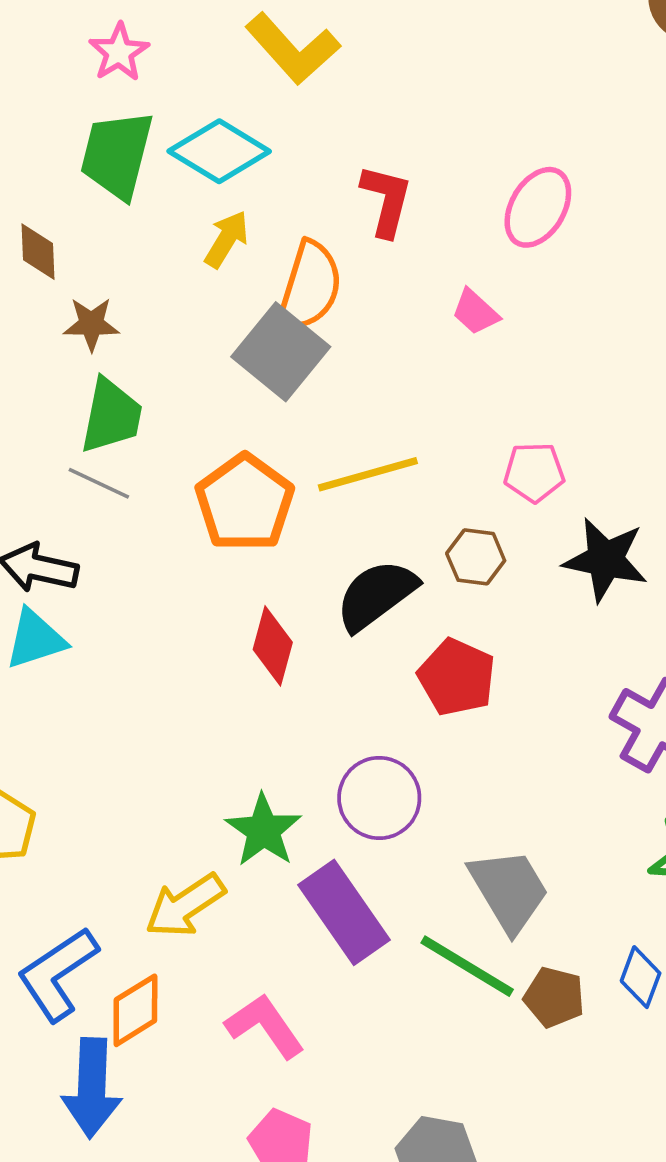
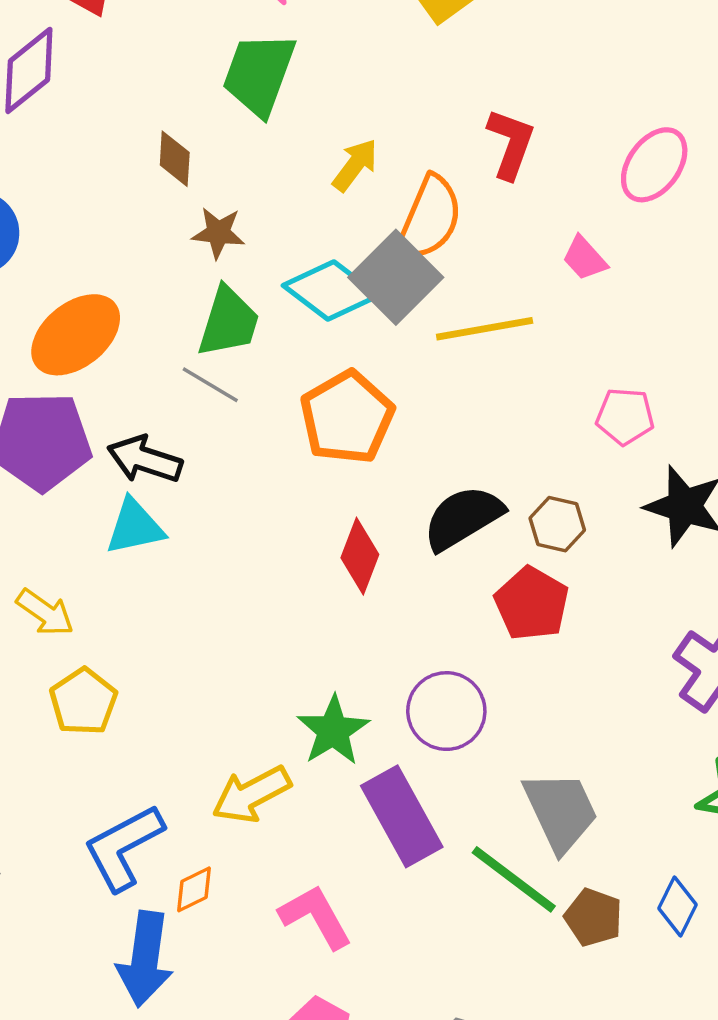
cyan diamond: (219, 151) -> (331, 290), moved
yellow line: (368, 474) -> (485, 329), moved
brown hexagon: (476, 557) -> (557, 524), moved
orange diamond: (135, 1010) -> (194, 889), size x0.7

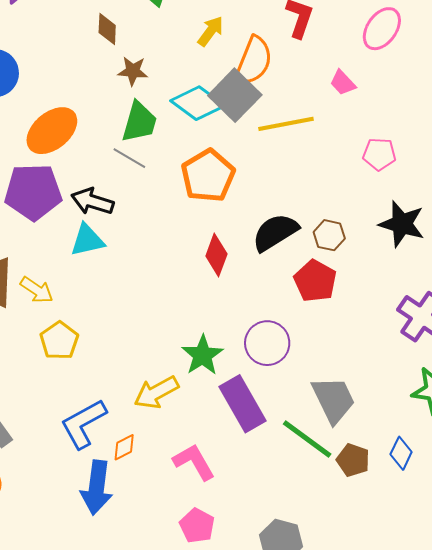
pink pentagon: (625, 416) -> (379, 154), moved

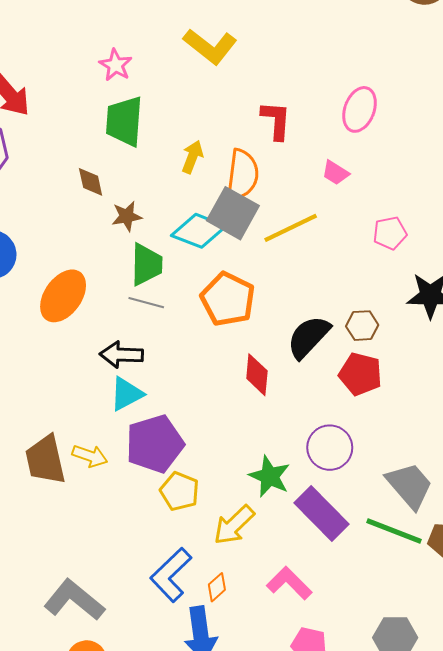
purple pentagon: (33, 192) -> (155, 444), moved
yellow pentagon: (59, 341) -> (180, 491), moved

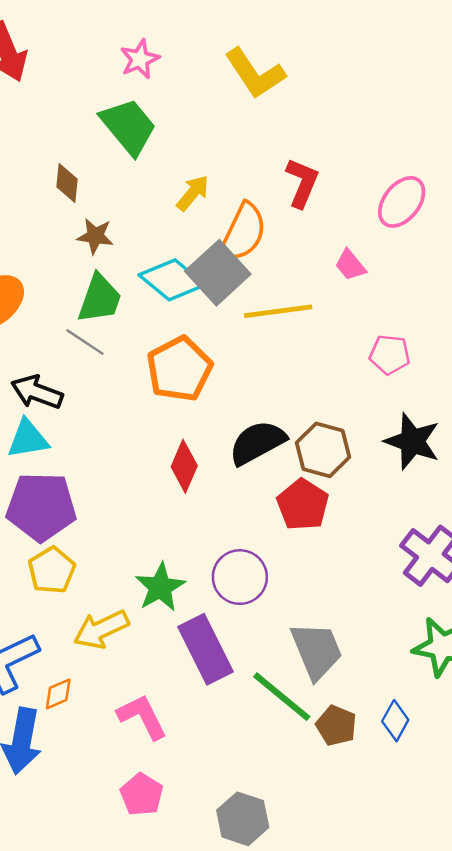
green trapezoid: (124, 121) -> (128, 127), turned 118
brown hexagon: (362, 326) -> (323, 450), size x1.4

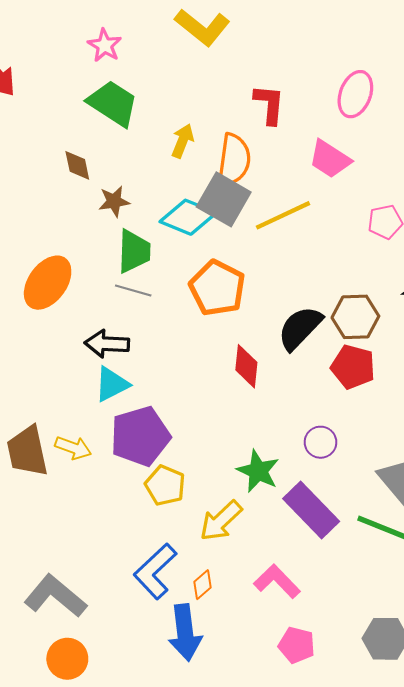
pink trapezoid: (350, 265) -> (330, 159), size x1.5
purple circle: (240, 577) -> (320, 442), size x0.7

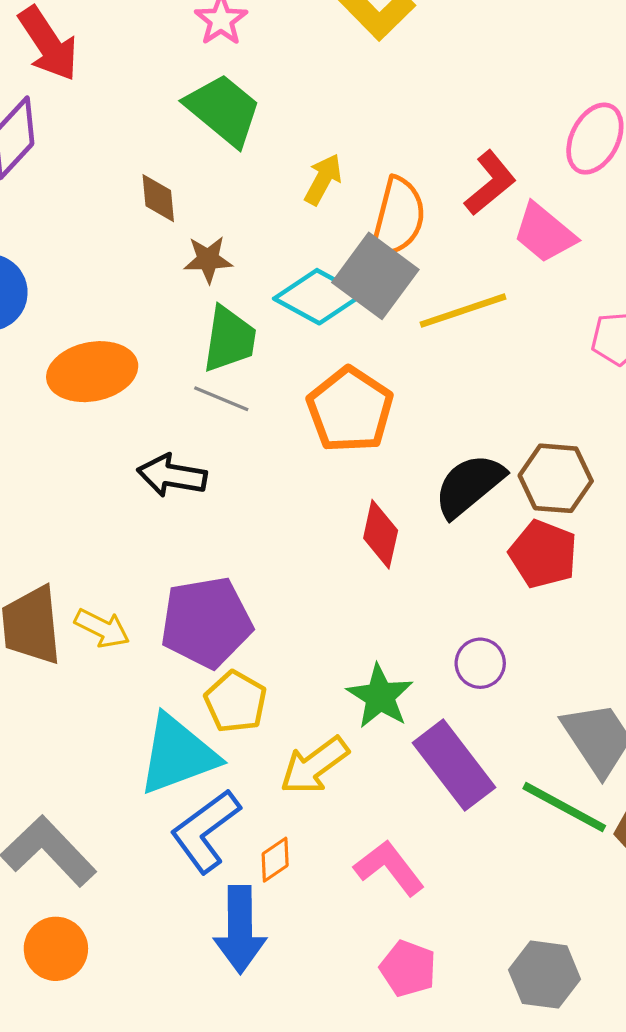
red L-shape: (269, 104) -> (490, 183), moved, turned 39
orange ellipse: (48, 283) -> (92, 372), turned 36
cyan triangle: (112, 384) -> (178, 755), moved, size x1.5

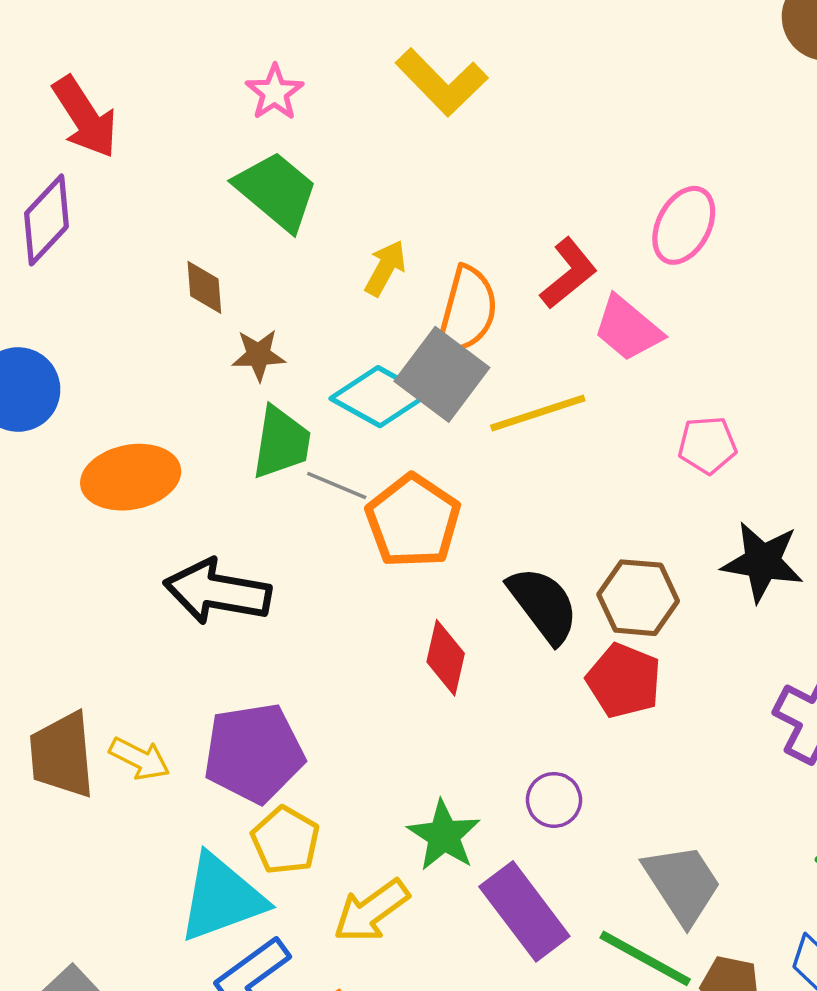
gray line: (221, 399) -> (337, 486), moved
black arrow: (172, 475) -> (217, 592), size x1.4
black semicircle: (469, 485) -> (543, 605), turned 92

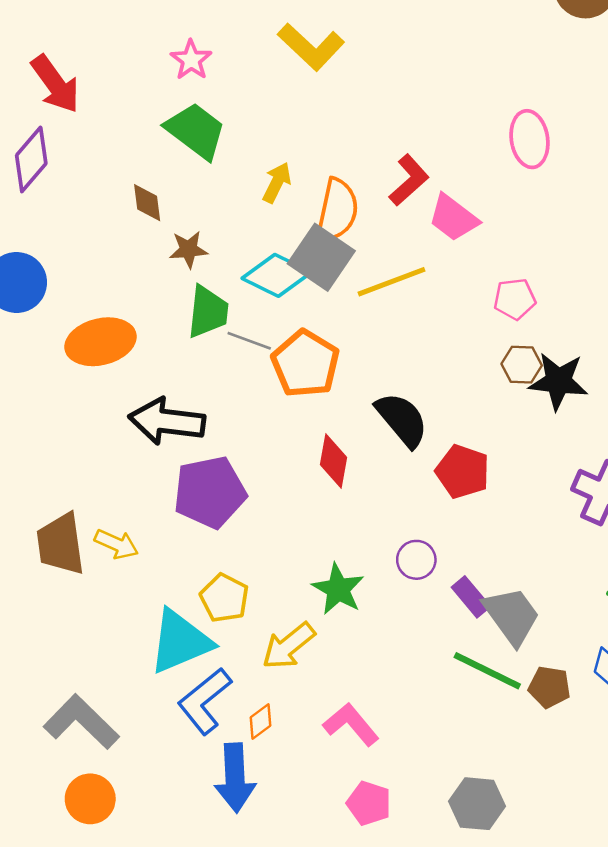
pink ellipse: (684, 225) -> (529, 139), moved, turned -34
brown hexagon: (638, 598) -> (522, 365), moved, size x0.7
purple pentagon: (254, 753) -> (210, 492), moved
purple rectangle: (524, 911) -> (471, 597), moved, size x0.6

